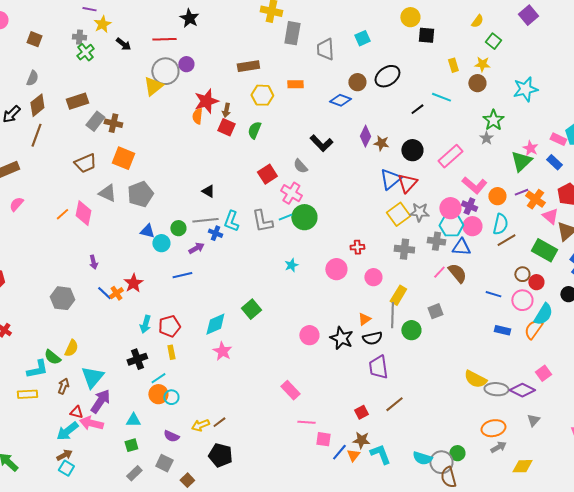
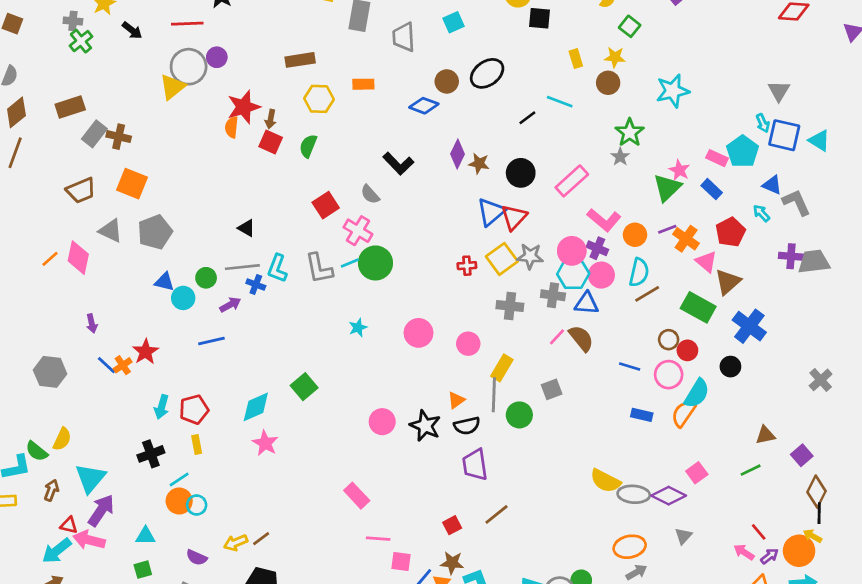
red cross: (357, 247) -> (467, 266), moved

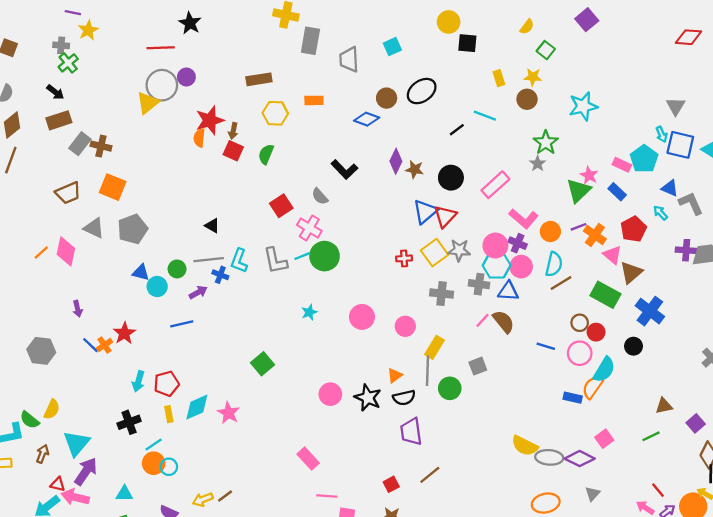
black arrow: (132, 30) -> (55, 92), moved
cyan diamond: (256, 407) -> (197, 407), moved
blue rectangle: (642, 415) -> (573, 398), moved

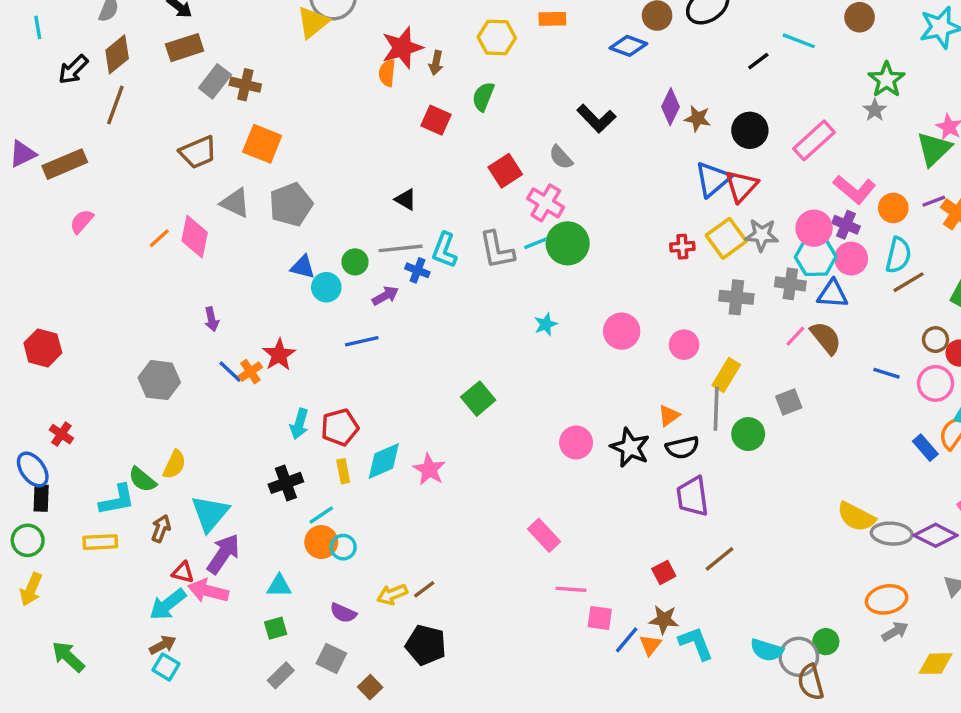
red square: (233, 151) -> (436, 120), moved
blue rectangle: (573, 398) -> (925, 448), turned 36

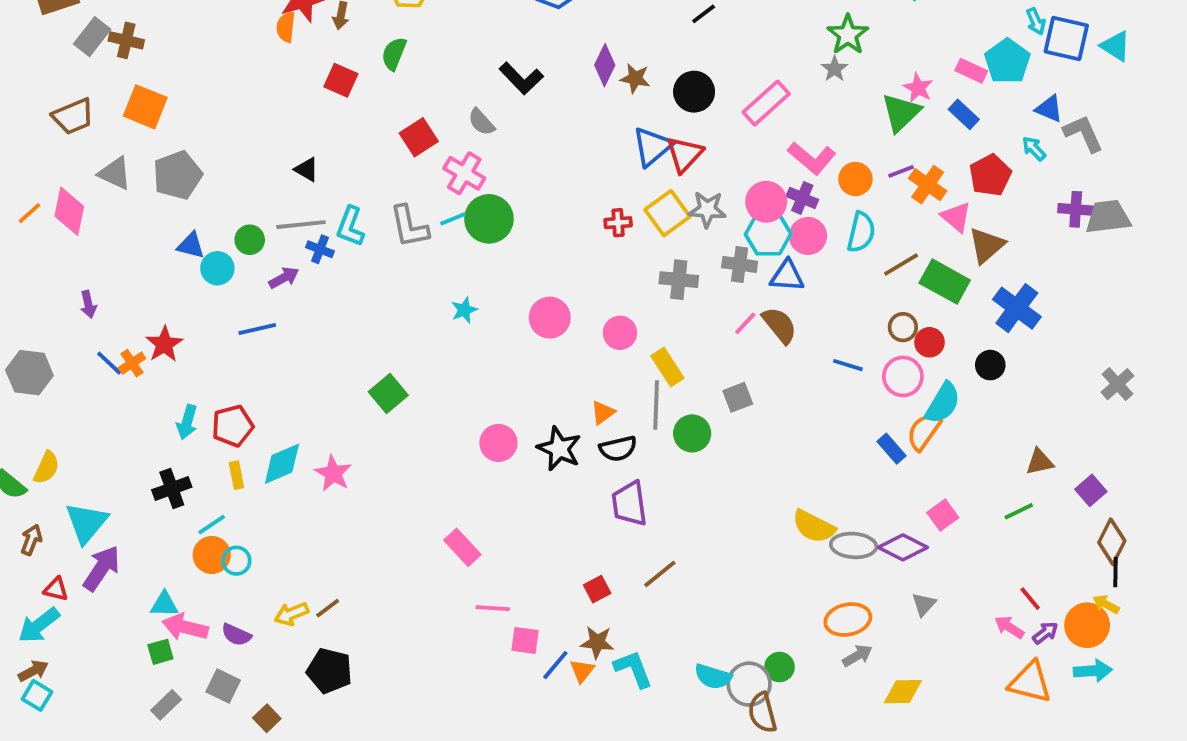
brown line: (909, 282) -> (901, 264), moved
yellow rectangle: (726, 375) -> (667, 367), turned -64
pink arrow: (208, 591) -> (185, 627), moved

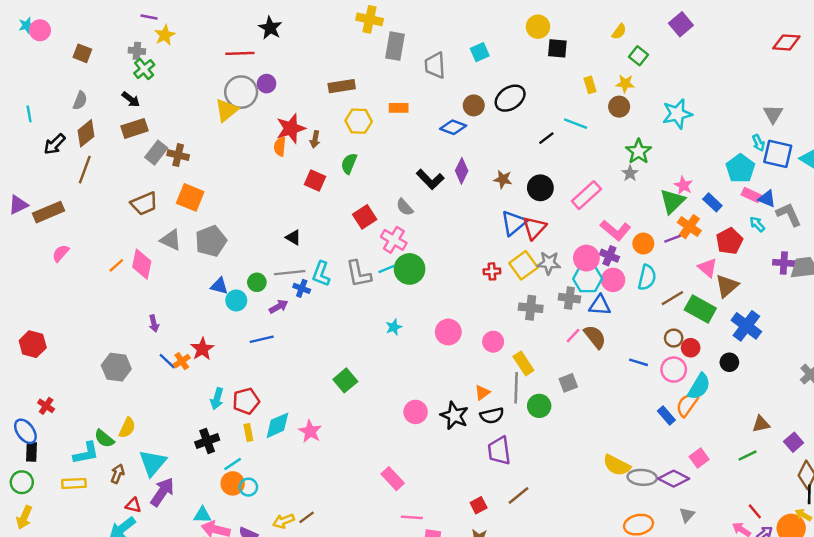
purple diamond: (605, 65) -> (462, 171), moved
pink rectangle: (971, 71) -> (751, 195), moved
orange cross: (928, 185) -> (689, 227), moved

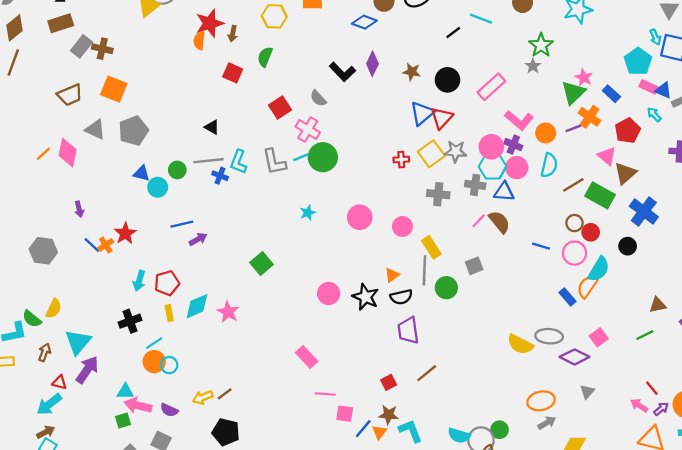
purple arrow: (279, 307) -> (198, 239), moved
gray ellipse: (642, 477) -> (549, 336), moved

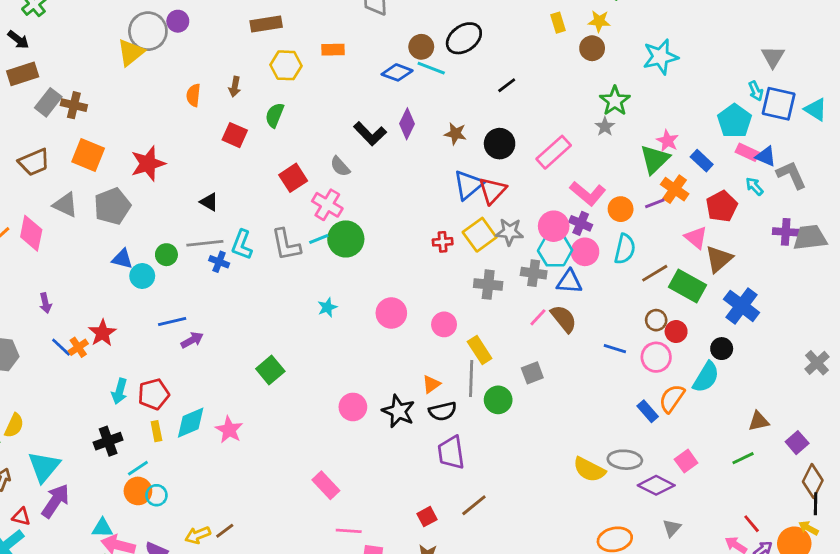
cyan line: (481, 19) -> (431, 68), moved
red star: (210, 23) -> (148, 164), moved
cyan semicircle: (599, 269) -> (706, 377), moved

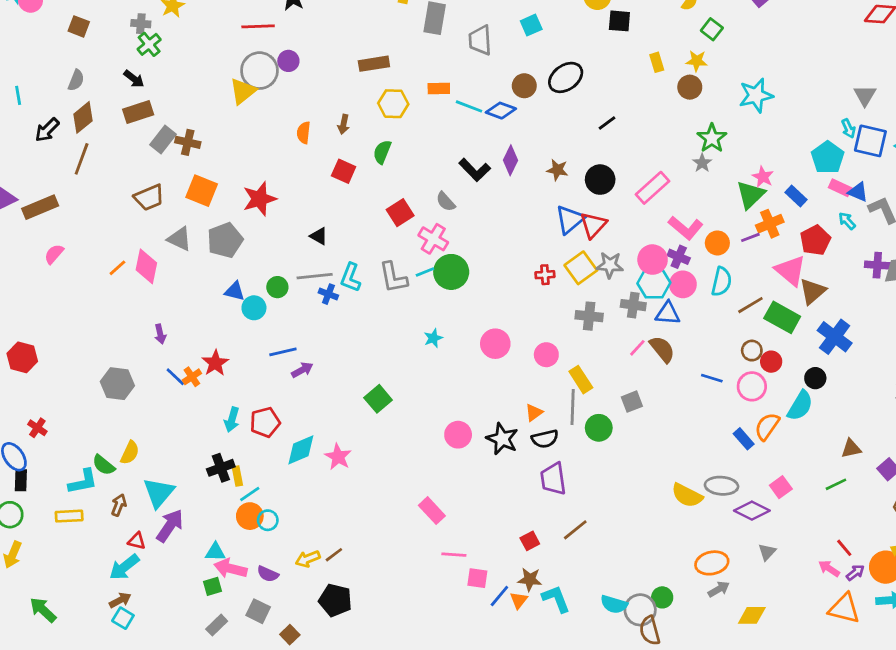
cyan line: (431, 68) -> (469, 106), moved
orange cross: (675, 189) -> (770, 224), turned 32
pink triangle: (696, 238) -> (790, 271), size x1.4
yellow rectangle: (156, 431) -> (237, 476), moved

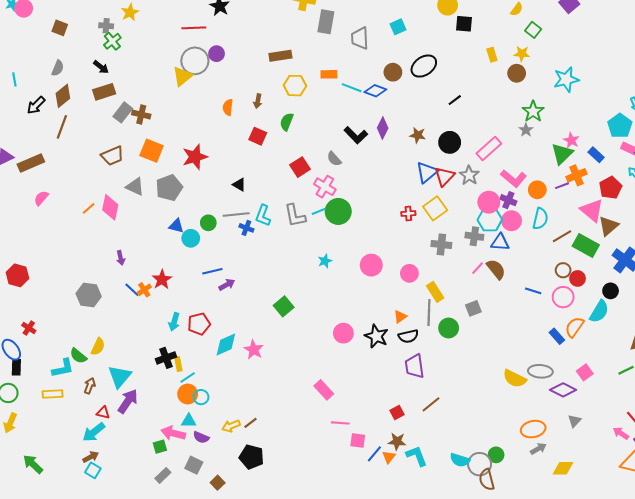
gray star: (610, 265) -> (469, 175), moved, turned 30
cyan triangle: (215, 552) -> (189, 421), moved

